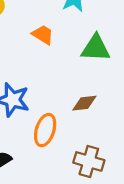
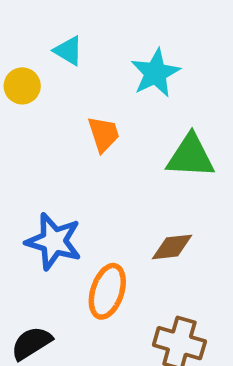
orange trapezoid: (43, 35) -> (104, 134), turned 40

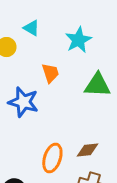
blue star: (54, 241) -> (23, 102), moved
brown diamond: (172, 247) -> (87, 150), moved

